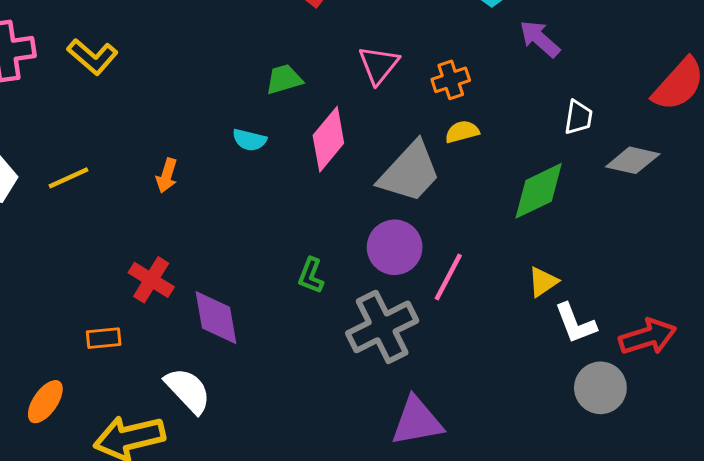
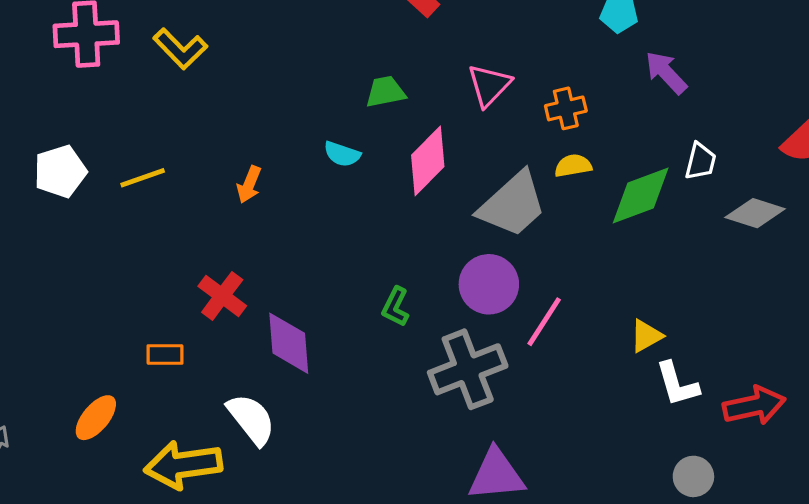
green diamond: (539, 191) -> (641, 195), moved
gray circle: (600, 388) -> (693, 476), moved, size x0.7

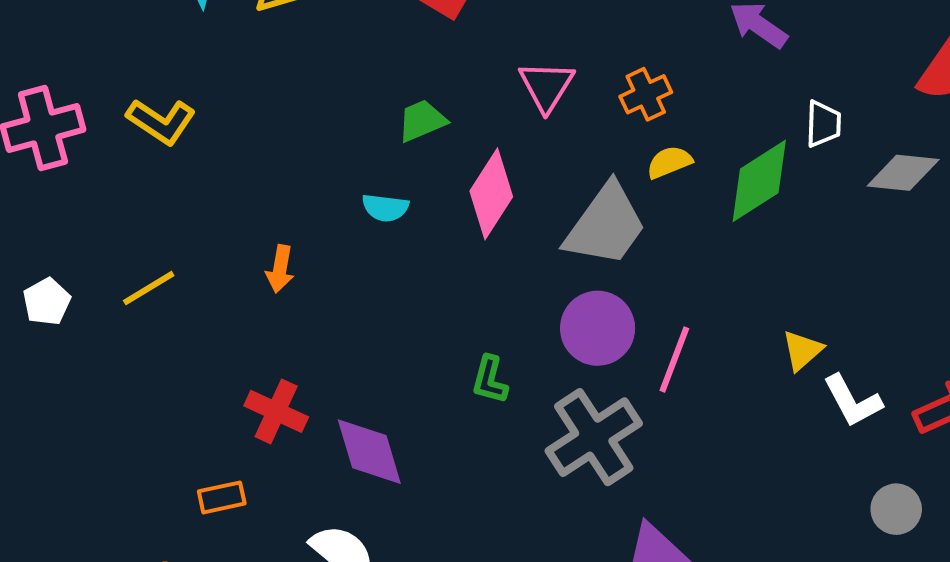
white pentagon: (60, 171) -> (47, 302), size x0.7

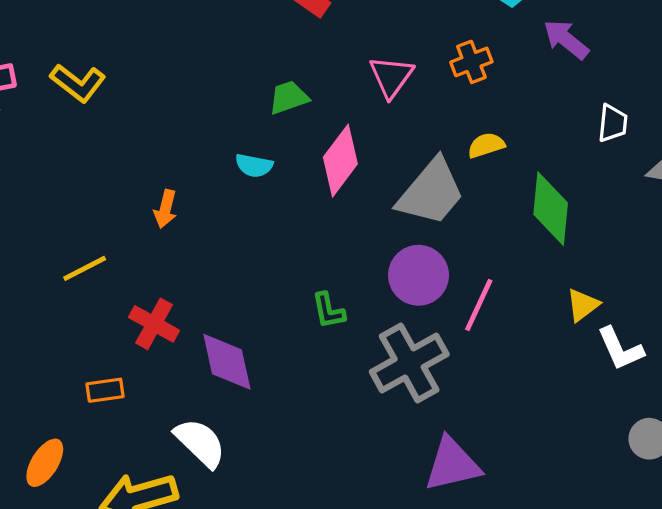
orange cross: (646, 94) -> (471, 62), moved
green diamond: (759, 181) -> (551, 209), moved, turned -56
yellow line: (149, 288) -> (85, 268), moved
green L-shape: (490, 380) -> (328, 311), turned -30

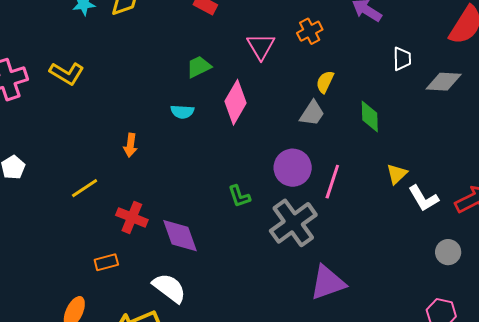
yellow semicircle: (486, 145) -> (325, 82), turned -40
gray trapezoid: (431, 192) -> (312, 113), moved, size x0.6
green diamond: (551, 209) -> (370, 116), size x0.7

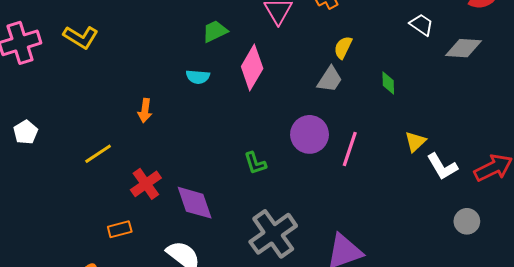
white trapezoid: (402, 59) -> (421, 25), turned -55
green diamond: (370, 116) -> (388, 83), size x0.7
red cross: (132, 217) -> (146, 184), turned 32
gray cross: (293, 223) -> (273, 234), moved

